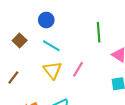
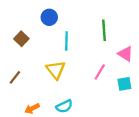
cyan line: (51, 46) -> (66, 41), moved, turned 60
pink line: (78, 69) -> (100, 72), moved

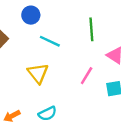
cyan line: (66, 41) -> (50, 41), turned -66

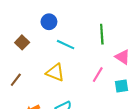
yellow triangle: (38, 73) -> (55, 73), turned -30

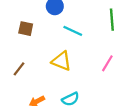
brown square: (22, 42) -> (26, 29), turned -32

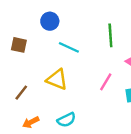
brown line: (19, 69) -> (21, 93), moved

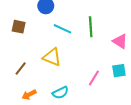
green line: (110, 35) -> (91, 27), moved
pink line: (106, 82) -> (94, 78), moved

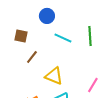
yellow triangle: (52, 57) -> (54, 76), moved
brown line: (21, 69) -> (32, 57), moved

